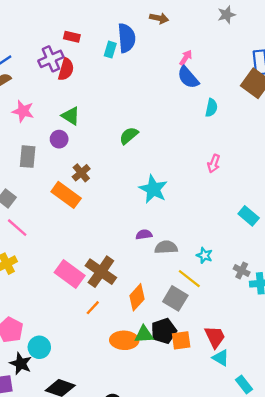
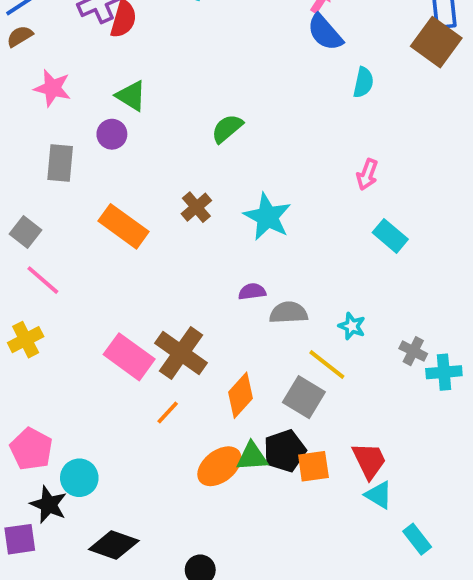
brown cross: (81, 173) -> (196, 207), moved
cyan rectangle: (249, 216) -> (390, 236), moved
orange ellipse: (124, 340) -> (219, 466), turned -40

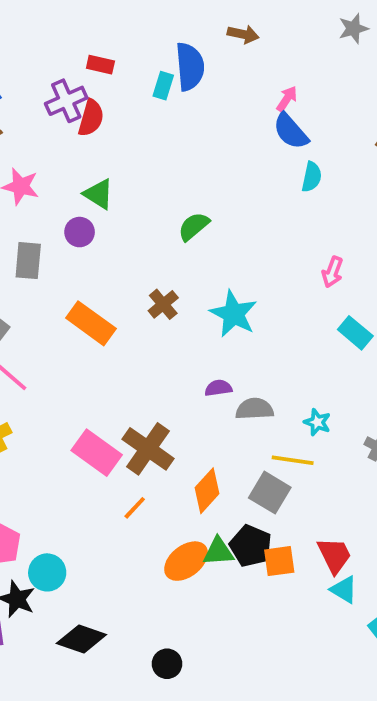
cyan semicircle: (363, 82) -> (312, 177), moved
yellow line: (327, 365) -> (293, 460), turned -30
black pentagon: (285, 451) -> (251, 546), turned -30

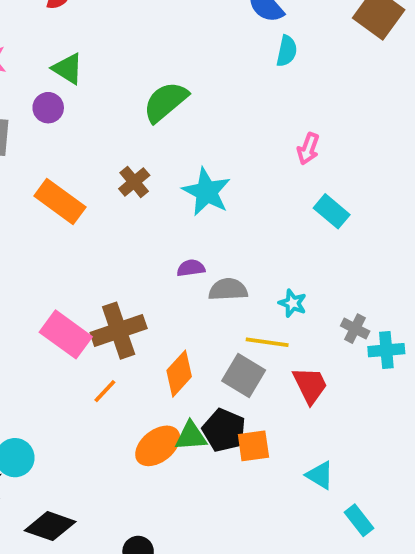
green semicircle: (194, 226) -> (165, 102), size x1.4
brown cross: (148, 449) -> (119, 331), turned 36
red trapezoid: (334, 555) -> (310, 385), moved

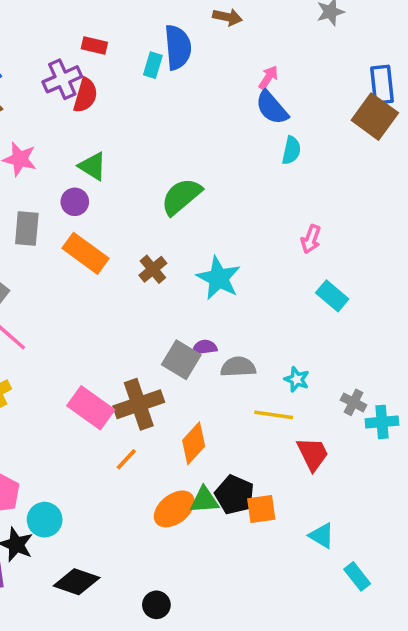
orange rectangle: (60, 202) -> (85, 253), moved
gray square: (244, 376) -> (181, 360), moved

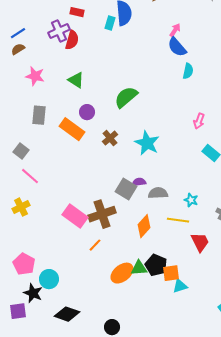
purple circle: (75, 202) -> (87, 112), moved
orange diamond: (194, 443) -> (144, 226), moved
cyan triangle: (322, 536) -> (180, 286), moved, turned -49

